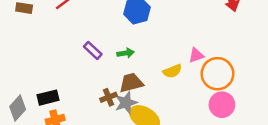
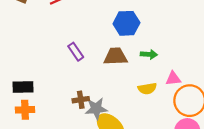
green arrow: (126, 53) -> (149, 54), moved
brown trapezoid: (131, 83) -> (115, 56), moved

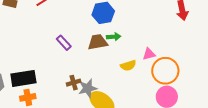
green arrow: (149, 54) -> (114, 37), moved
black rectangle: (23, 87) -> (23, 78), size x1.4

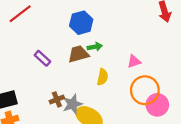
yellow semicircle: (128, 65) -> (103, 77), moved, turned -56
orange circle: (165, 71) -> (145, 90), moved

